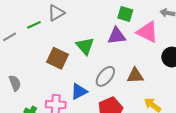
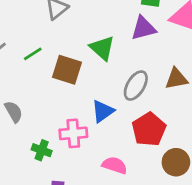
green line: (34, 25) -> (33, 54), moved

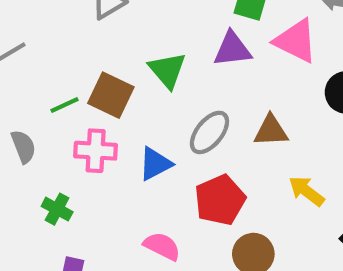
green line: (33, 54) -> (65, 105), moved
pink cross: (73, 133) -> (96, 151), moved

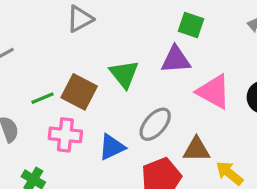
pink triangle: (296, 41) -> (214, 92), moved
brown triangle: (271, 131) -> (196, 150), moved

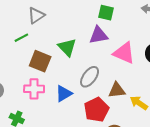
green line: (43, 98) -> (21, 38), moved

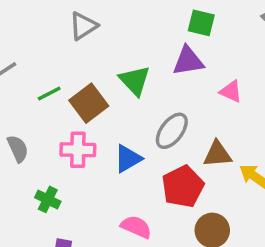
green line: (21, 38) -> (49, 94), moved
pink triangle: (124, 53) -> (231, 91), size x0.6
brown square: (40, 61) -> (89, 103), turned 30

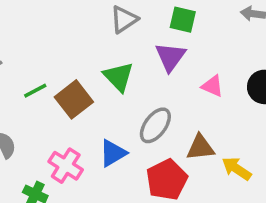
gray triangle: (83, 26) -> (124, 19), moved
purple triangle: (188, 61) -> (170, 57), turned -44
pink cross: (78, 150) -> (66, 166), moved, turned 32

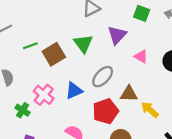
green square: (183, 20) -> (142, 13), moved

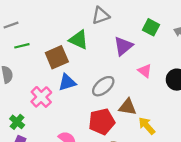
green triangle: (83, 44) -> (79, 40), moved, turned -36
green line: (30, 46) -> (22, 46), moved
blue triangle: (74, 91) -> (67, 82), moved
green cross: (23, 110) -> (17, 122), moved

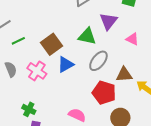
green triangle: (79, 40) -> (87, 36), moved
pink cross: (41, 97) -> (37, 71), moved
red pentagon: (102, 122) -> (104, 93), turned -30

